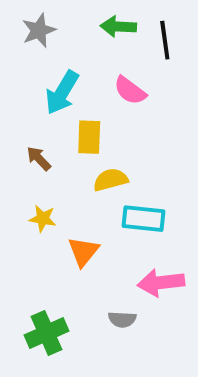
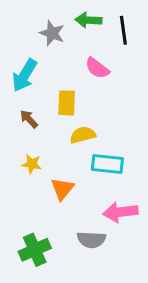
gray star: (39, 30) -> (52, 33), moved, turned -30
cyan arrow: (62, 92) -> (25, 75), moved
gray semicircle: (122, 319) -> (91, 240), size x1.4

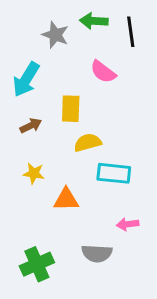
brown arrow: (29, 119) -> (31, 126), turned 108
orange triangle: (62, 189) -> (66, 200), turned 50
pink arrow: (120, 212) -> (128, 224), size x0.6

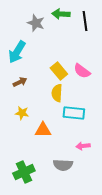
pink semicircle: (103, 72) -> (82, 71), moved
yellow rectangle: (71, 109) -> (59, 71), moved, turned -42
yellow semicircle: (88, 143) -> (57, 93), turned -72

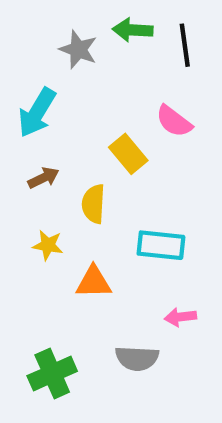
pink semicircle: (82, 71) -> (174, 121), moved
yellow semicircle: (57, 93) -> (93, 204), moved

